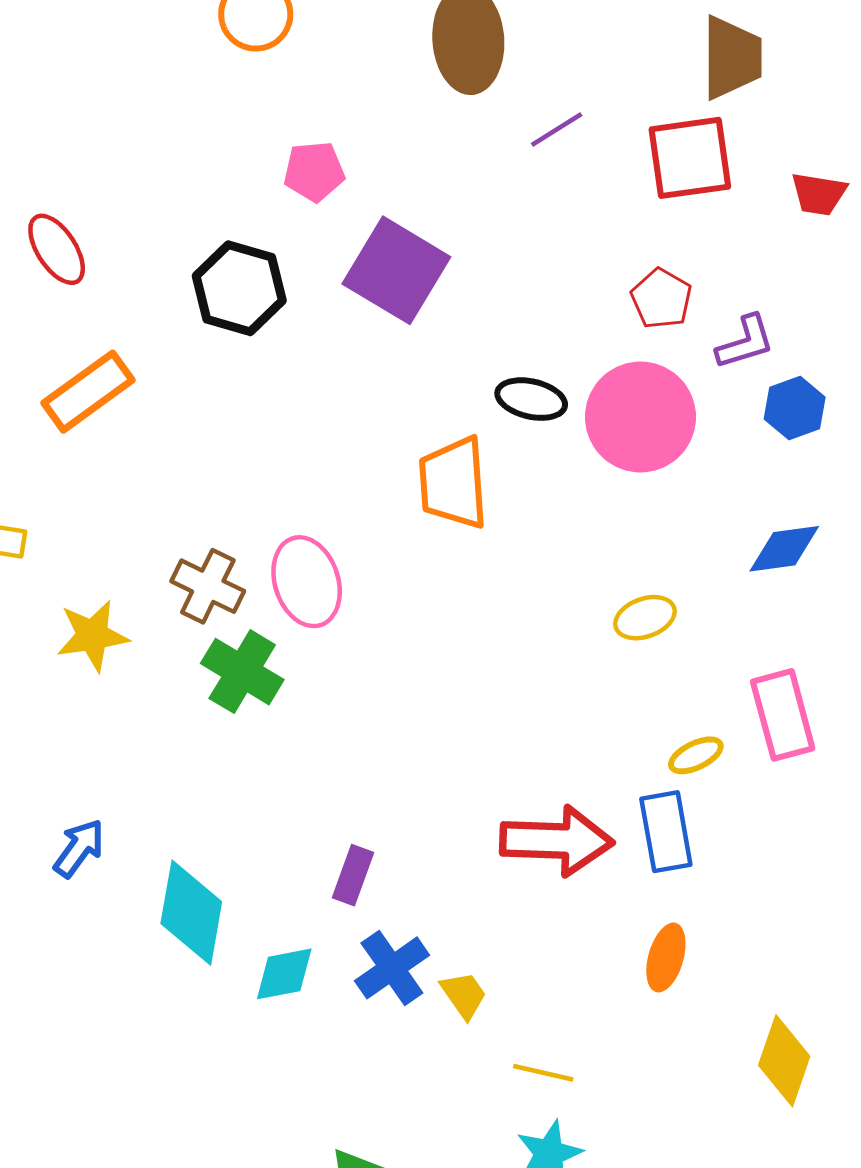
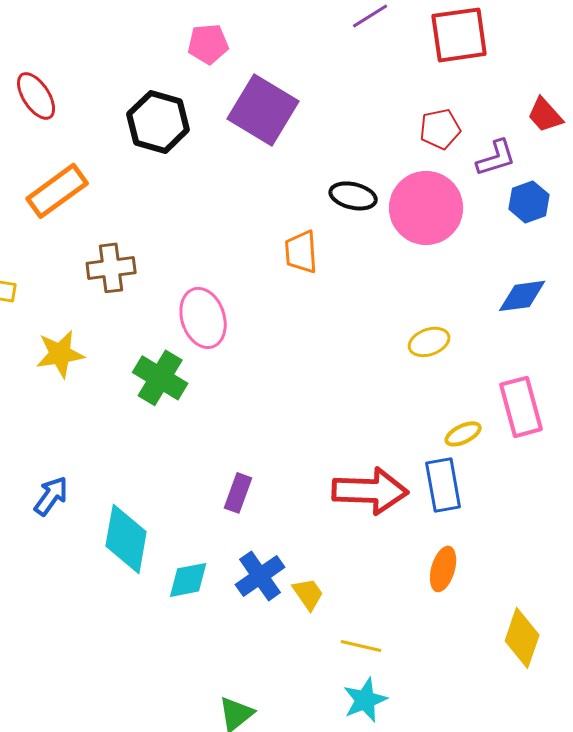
red trapezoid: (819, 194) -> (545, 115), moved, turned 39
red pentagon: (661, 299) -> (440, 129), turned 30
orange trapezoid: (453, 483) -> (301, 252), size x0.7
brown cross: (208, 586) -> (111, 268), moved, turned -33
purple rectangle: (353, 875) -> (238, 493), moved

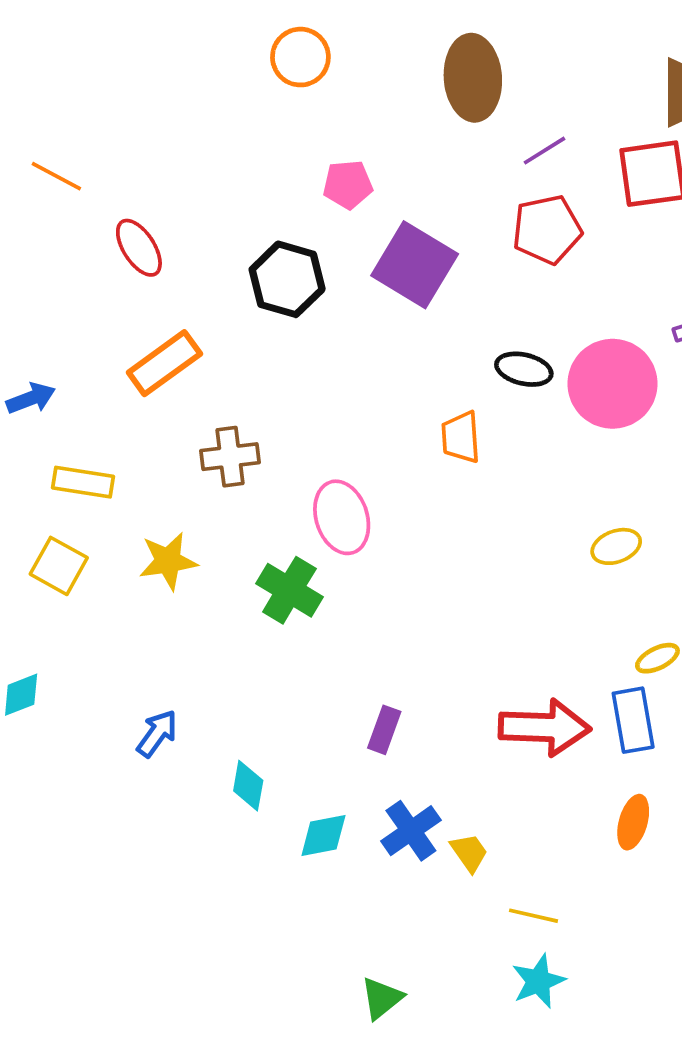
red pentagon: (440, 129) -> (547, 230), moved, size x1.4
cyan diamond: (126, 539) -> (248, 786), size x0.6

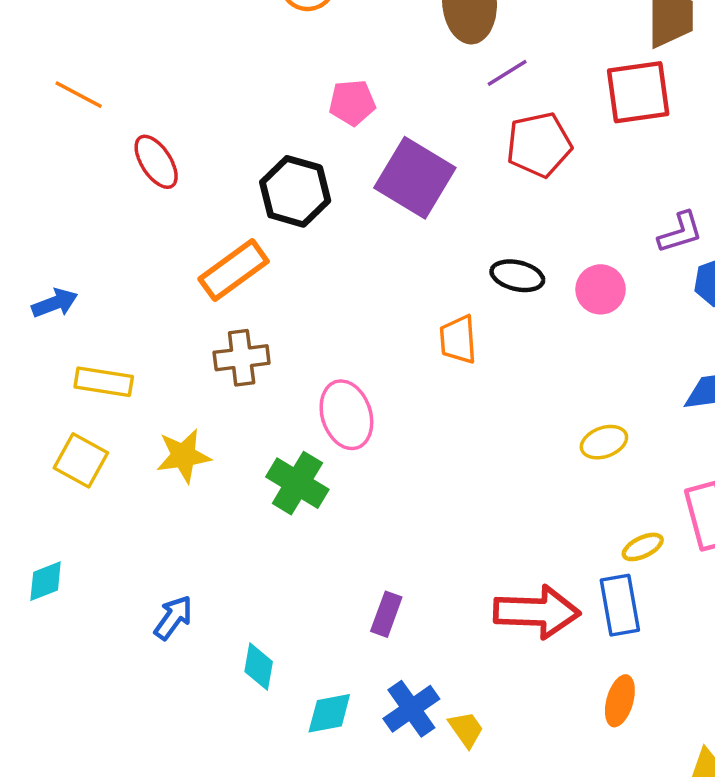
purple line: (545, 151) -> (507, 73), moved
orange rectangle: (164, 363) -> (234, 270), moved
pink circle: (613, 384) -> (601, 289), size x0.6

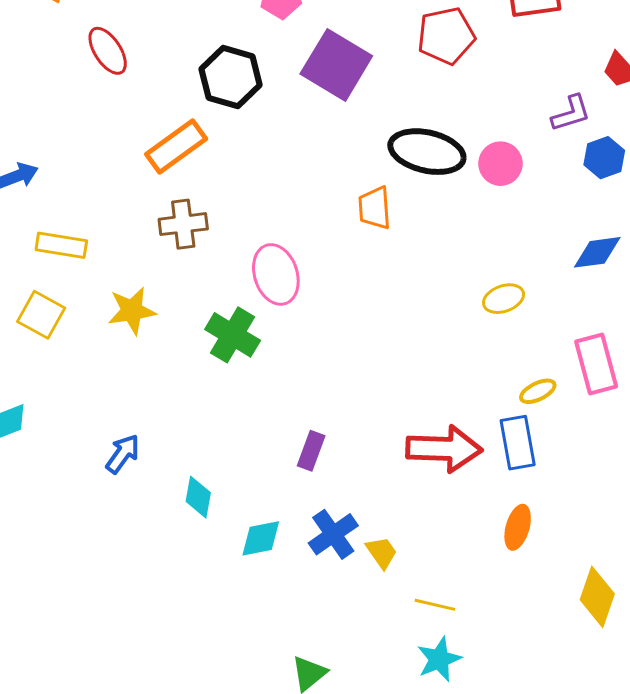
black ellipse: (517, 276) -> (427, 152), size x1.6

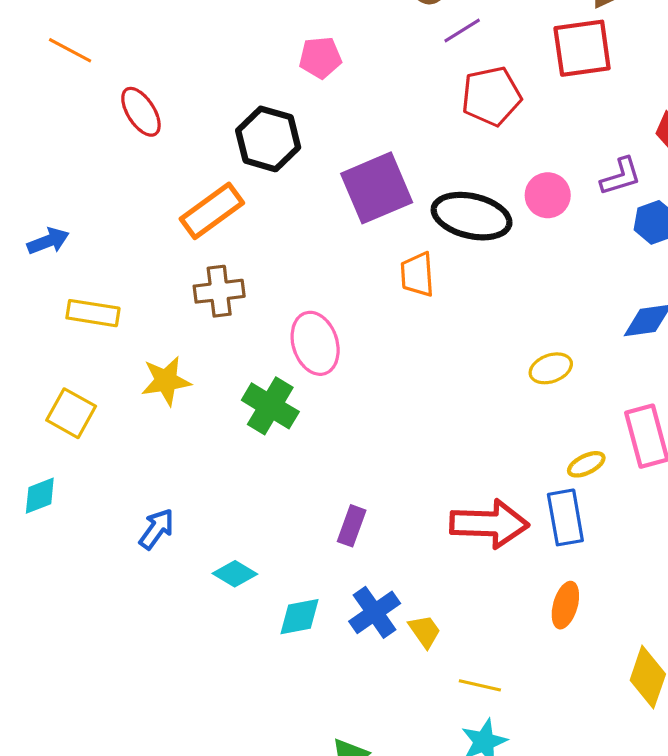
purple square: (336, 65) -> (377, 188), moved, turned 36
pink circle: (500, 164) -> (548, 195), moved
yellow square: (41, 315) -> (71, 413), moved
cyan diamond: (198, 497) -> (235, 574), turned -69

